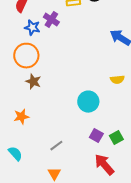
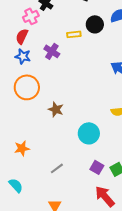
blue star: (32, 28) -> (23, 56), moved
brown star: (33, 82) -> (56, 109), moved
gray line: (56, 146) -> (57, 168), moved

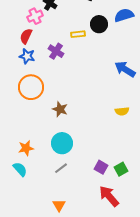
cyan circle: (89, 133) -> (62, 143), moved
cyan semicircle: (16, 185) -> (20, 169), moved

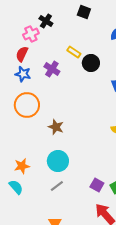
black circle: (99, 24) -> (91, 63), moved
yellow rectangle: (78, 34) -> (74, 52), turned 40

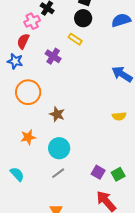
black circle: (91, 63) -> (83, 18), moved
blue star: (23, 74) -> (15, 61), moved
orange star: (22, 166) -> (28, 137), moved

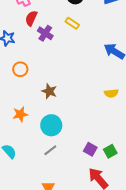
yellow rectangle: (75, 39) -> (72, 23), moved
red semicircle: (23, 41) -> (31, 18), moved
orange circle: (28, 92) -> (20, 69), size x0.6

